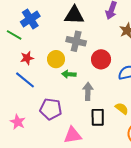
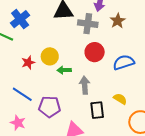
gray cross: (76, 41) -> (88, 24), moved
red star: (27, 58) -> (28, 63), moved
blue line: (25, 80) -> (22, 94), moved

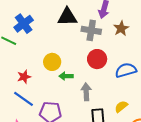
red star: (28, 63) -> (24, 77), moved
yellow semicircle: (120, 99) -> (121, 107), turned -72

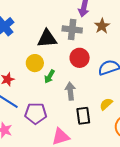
black triangle: (67, 17) -> (47, 38), moved
green arrow: (66, 76) -> (49, 76), turned -56

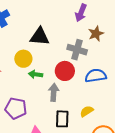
gray cross: (72, 29) -> (77, 50), moved
red circle: (80, 58) -> (65, 71), moved
green arrow: (49, 76) -> (36, 74), turned 56

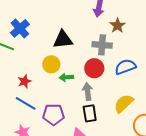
yellow semicircle: (87, 111) -> (124, 103), size x1.5
black rectangle: (62, 119) -> (90, 113), moved

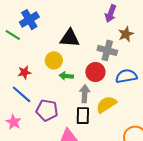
yellow semicircle: (124, 103) -> (106, 104), moved

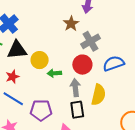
brown star: (126, 34) -> (71, 24), moved
black triangle: (70, 38) -> (17, 50), moved
gray cross: (107, 50) -> (91, 41), turned -36
yellow semicircle: (106, 104) -> (98, 95), turned 145

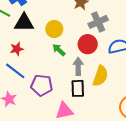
yellow circle: (40, 60) -> (54, 29), moved
green arrow: (54, 73) -> (59, 50), turned 40

